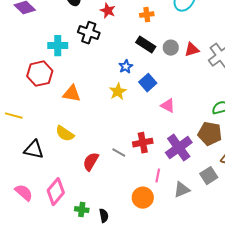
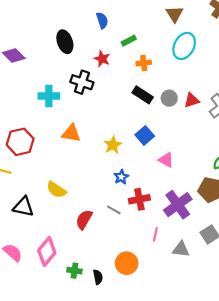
blue star: (126, 67) -> (121, 177), moved
red hexagon: (40, 74) -> (20, 142), moved
orange triangle: (72, 94) -> (71, 133), moved
gray triangle: (182, 190) -> (181, 249), turned 30
orange circle: (143, 198) -> (127, 263), moved

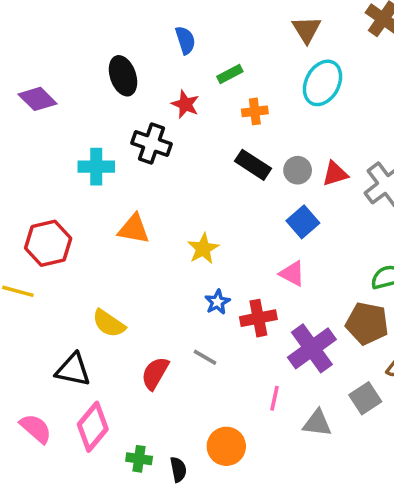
blue square: (145, 135) -> (303, 222), moved
red cross: (139, 199) -> (258, 318), moved
black triangle: (23, 207) -> (73, 370), moved

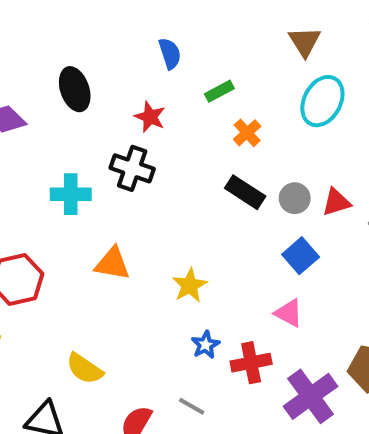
black ellipse: (123, 76) -> (75, 89), moved
red star: (185, 104) -> (150, 117), moved
orange cross: (255, 111) -> (247, 133), turned -35

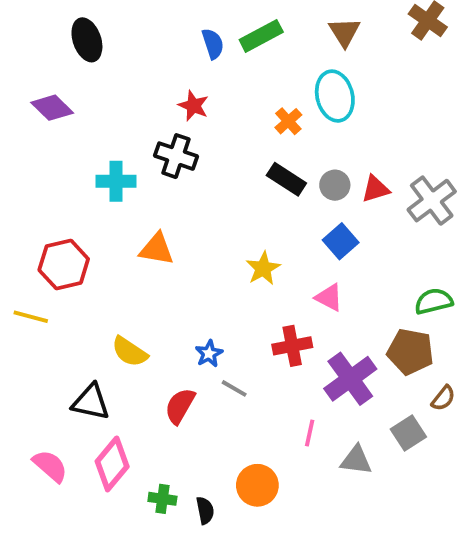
black ellipse: (75, 89) -> (87, 40), moved
green rectangle: (219, 91) -> (261, 36), moved, size x1.5
cyan ellipse: (322, 101) -> (335, 96), moved, turned -42
yellow star: (190, 285) -> (263, 268), moved
blue star: (205, 345) -> (209, 354), moved

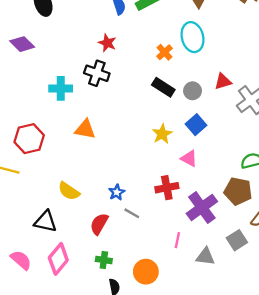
red triangle: (375, 189) -> (223, 81), moved
yellow star: (263, 268) -> (162, 134), moved
green cross: (162, 499) -> (104, 260), moved

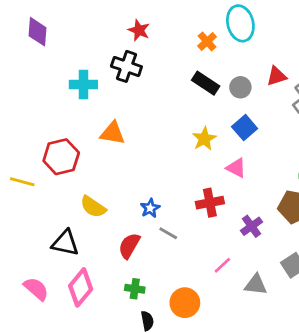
purple diamond: (22, 44) -> (38, 32), turned 50
red hexagon: (29, 139) -> (61, 157), moved
purple cross: (202, 207) -> (252, 226), size x0.6
pink line: (177, 240) -> (222, 265), turned 35

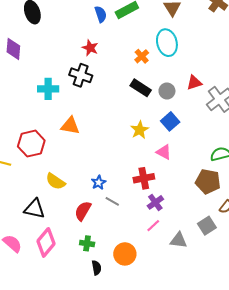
purple cross: (252, 226) -> (155, 202), moved

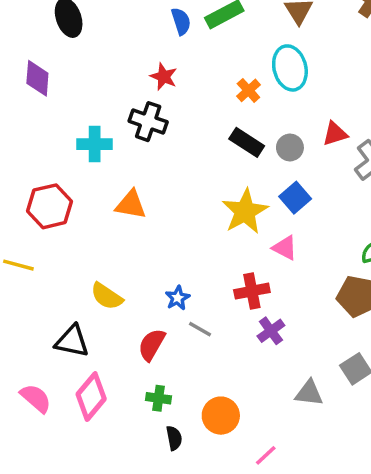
yellow star: (140, 130) -> (245, 211), size x1.5
red hexagon: (31, 144) -> (50, 206), moved
pink line: (153, 226) -> (266, 455), moved

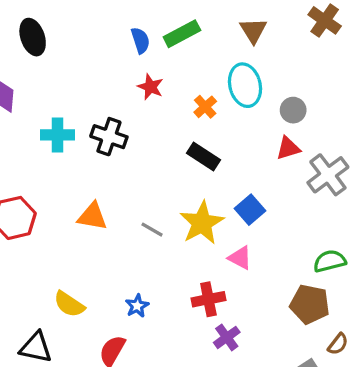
red star: (164, 77) -> (150, 87), moved
cyan cross: (95, 144) -> (57, 135), moved
gray circle: (290, 147) -> (293, 110), moved
gray line: (200, 329) -> (152, 230), moved

